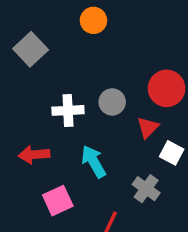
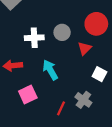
white square: (172, 153) -> (99, 74), moved
gray cross: (146, 189) -> (83, 100), moved

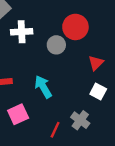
red circle: (96, 24) -> (75, 27), moved
white cross: (34, 38) -> (22, 32), moved
red triangle: (85, 48) -> (96, 63), moved

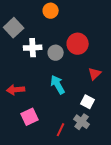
gray circle: (56, 45) -> (56, 53), moved
cyan arrow: (43, 87) -> (58, 85), moved
white square: (98, 92) -> (88, 102), moved

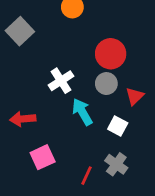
white cross: (33, 48) -> (61, 81), moved, turned -30
gray circle: (56, 53) -> (106, 84), moved
white square: (88, 102) -> (118, 126), moved

